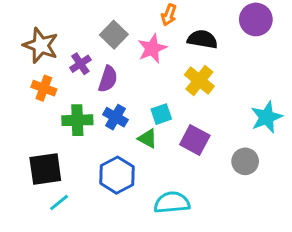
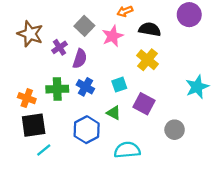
orange arrow: (169, 15) -> (125, 11), turned 49
orange cross: (44, 88) -> (27, 98), moved
green triangle: (148, 138) -> (114, 113), moved
gray circle: (245, 161) -> (175, 130), moved

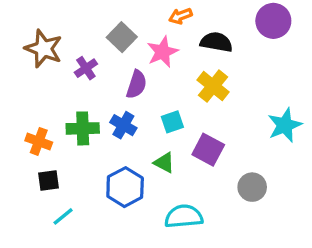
purple semicircle: (80, 59) -> (136, 84), moved
black square: (34, 125) -> (48, 181), size x0.6

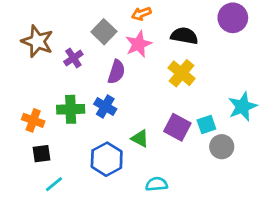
orange arrow: (180, 16) -> (141, 14), moved
cyan square: (172, 122) -> (206, 125), moved
gray circle: (252, 187) -> (222, 147), moved
cyan semicircle: (184, 216) -> (157, 184), size x0.7

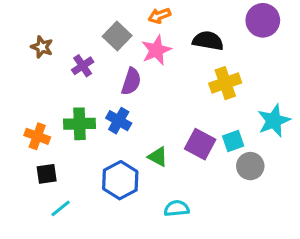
brown star: (37, 41) -> (42, 47), size x0.6
yellow cross: (182, 73) -> (225, 83), moved, turned 32

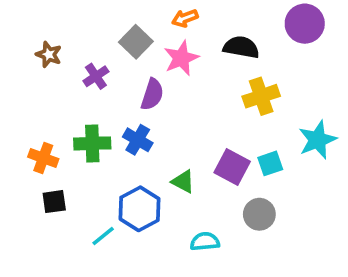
gray circle: (250, 166) -> (259, 214), moved
cyan line: (61, 208) -> (103, 236), moved

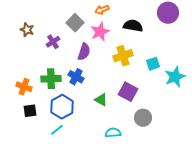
yellow cross: (261, 96) -> (123, 56), moved
cyan square: (270, 163) -> (153, 64), moved
blue hexagon: (140, 209) -> (62, 107), moved

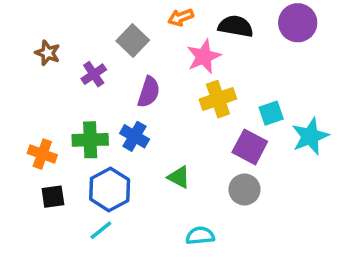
black semicircle: (133, 26) -> (236, 26), moved
pink star: (100, 32) -> (204, 56), moved
purple square: (128, 92) -> (250, 147), moved
gray circle: (143, 118) -> (244, 189), moved

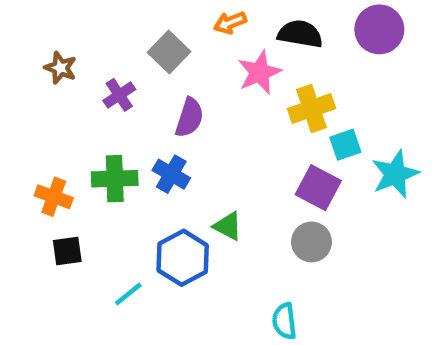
yellow cross: (218, 99) -> (311, 109), moved
blue hexagon: (110, 189) -> (183, 258), moved
cyan semicircle: (200, 236) -> (284, 321), moved, turned -92

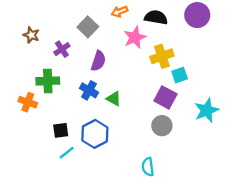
cyan star: (395, 174) -> (207, 110), moved
green cross: (115, 179) -> (48, 81), moved
green triangle: (228, 226) -> (114, 99), moved
black square: (67, 251) -> (61, 130), moved

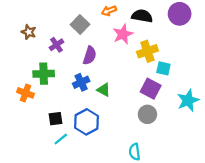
cyan square: (180, 75) -> (163, 68), turned 32
blue cross: (89, 90) -> (81, 82), turned 35

